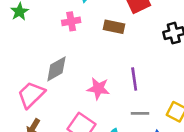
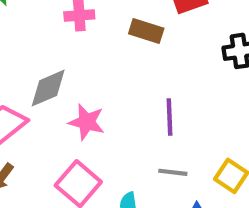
pink star: (98, 88) -> (87, 122), moved

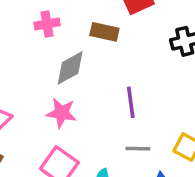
gray diamond: (48, 88) -> (70, 68), moved

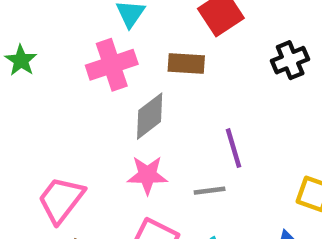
pink cross: (47, 24) -> (112, 65), size x1.5
gray line: (138, 149) -> (210, 191), moved

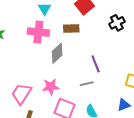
pink cross: (112, 65) -> (38, 32), turned 30
pink star: (147, 175) -> (51, 87), moved

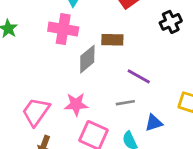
brown rectangle: (71, 29) -> (112, 40), moved
purple line: (96, 64) -> (139, 76), turned -42
blue triangle: (124, 105) -> (154, 123), moved

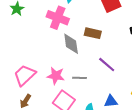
gray diamond: (87, 59) -> (71, 44), turned -70
gray line: (125, 103) -> (79, 78), moved

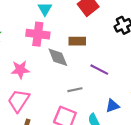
pink star: (56, 76) -> (20, 70), moved

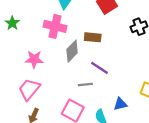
gray diamond: (58, 57) -> (72, 51), turned 60
purple line: (99, 70) -> (99, 68), moved

